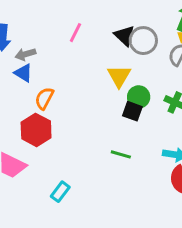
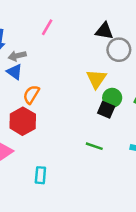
pink line: (75, 33) -> (47, 27), moved
black triangle: (125, 36) -> (104, 31), moved, turned -36
cyan rectangle: (60, 192) -> (40, 175), turned -35

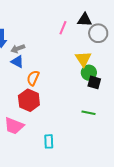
pink line: (47, 27) -> (63, 28), moved
green circle: (112, 98) -> (89, 73), moved

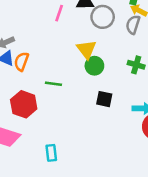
orange semicircle: (33, 78) -> (21, 62), moved
black square: (94, 82) -> (104, 99), moved
green line: (89, 113) -> (53, 84), moved

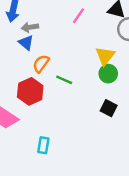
pink line: (59, 13) -> (79, 16), moved
orange semicircle: (21, 62) -> (41, 64), moved

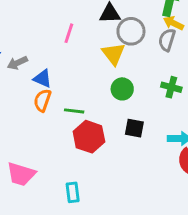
blue triangle: (26, 43) -> (43, 79), moved
yellow triangle: (105, 56) -> (113, 54), moved
red hexagon: (30, 91) -> (89, 137), moved

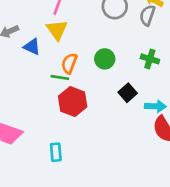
yellow triangle: (113, 54) -> (57, 30), moved
orange semicircle: (42, 100) -> (69, 63), moved
black square: (134, 128) -> (128, 93), moved, turned 36

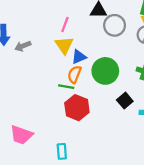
blue triangle: (32, 47) -> (79, 57), moved, turned -49
green circle: (105, 59) -> (105, 71), size x1.5

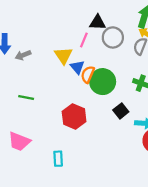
pink line: (65, 24) -> (84, 40), moved
blue triangle: (79, 57) -> (77, 67), turned -48
orange semicircle: (74, 74) -> (88, 74), moved
green line: (66, 87) -> (26, 98), moved

